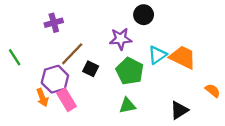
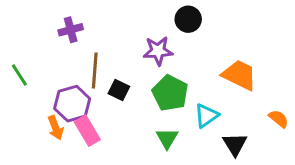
brown line: (72, 54) -> (95, 70), turned -40
cyan triangle: (157, 55) -> (206, 116), moved
green triangle: (127, 106) -> (167, 138), turned -48
black triangle: (179, 110) -> (235, 144), turned -30

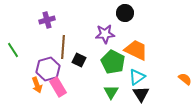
orange trapezoid: (239, 75) -> (136, 50), moved
black triangle: (235, 144) -> (141, 94), moved

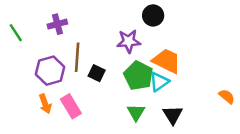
green line: (13, 50) -> (16, 33), moved
purple hexagon: (48, 69) -> (50, 71), moved
cyan triangle: (137, 77) -> (159, 82), moved

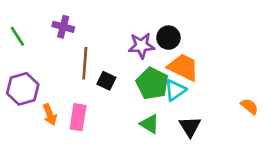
black circle: (153, 15) -> (168, 38), moved
purple cross: (57, 24) -> (63, 27), turned 30
purple hexagon: (50, 71) -> (23, 89), moved
pink rectangle: (71, 106) -> (78, 117), turned 40
green triangle: (136, 112) -> (150, 124), turned -30

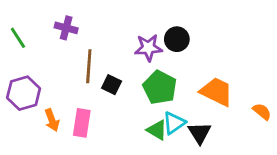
orange trapezoid: (183, 67) -> (217, 92), moved
cyan triangle: (175, 90) -> (174, 123), moved

